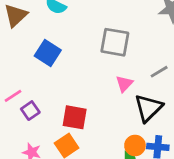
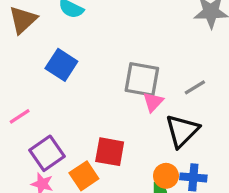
gray square: (115, 42) -> (142, 79), moved
purple square: (30, 111) -> (47, 153), moved, size x1.5
red square: (75, 117) -> (110, 152), moved

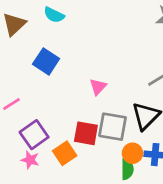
gray square: (142, 79) -> (113, 127), moved
pink triangle: (153, 102) -> (98, 87), moved

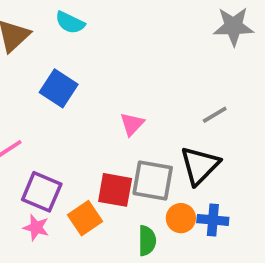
purple square: (34, 135) -> (42, 192), turned -32
green semicircle: (127, 169) -> (147, 241), moved

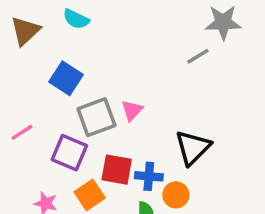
gray line: (215, 115) -> (198, 56), moved
gray square: (153, 181) -> (96, 117), moved, turned -30
purple square: (42, 192) -> (69, 153), moved
blue cross: (213, 220) -> (149, 176), moved

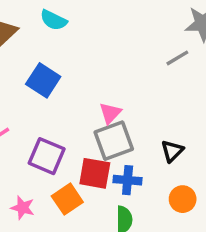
gray square: (96, 117) -> (114, 141), moved
black triangle: (193, 148) -> (172, 151), size x0.6
orange circle: (176, 195) -> (183, 199), moved

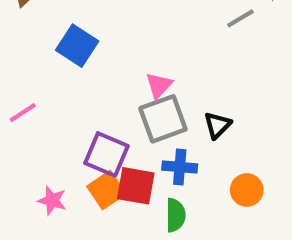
black triangle: (172, 151) -> (217, 125), moved
purple square: (47, 156) -> (106, 154), moved
red square: (95, 173) -> (136, 186), moved

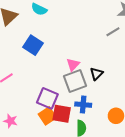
black triangle: (217, 125) -> (96, 74), moved
pink star: (52, 200) -> (10, 121), moved

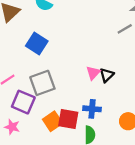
pink triangle: (73, 65) -> (93, 73), moved
gray square: (75, 81) -> (42, 83), moved
purple square: (47, 98) -> (23, 102), moved

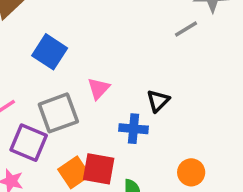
pink triangle: (93, 73) -> (99, 88), moved
blue cross: (92, 109) -> (133, 129), moved

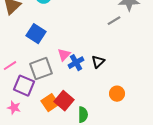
blue cross: (133, 129) -> (76, 63), moved, turned -35
red square: (99, 169) -> (64, 101), turned 30
orange circle: (191, 172) -> (117, 94), moved

